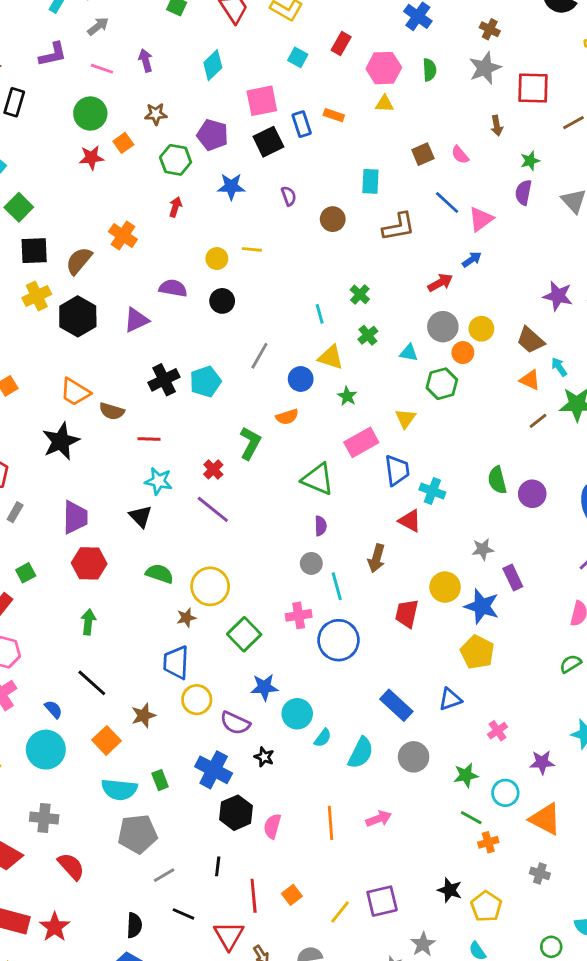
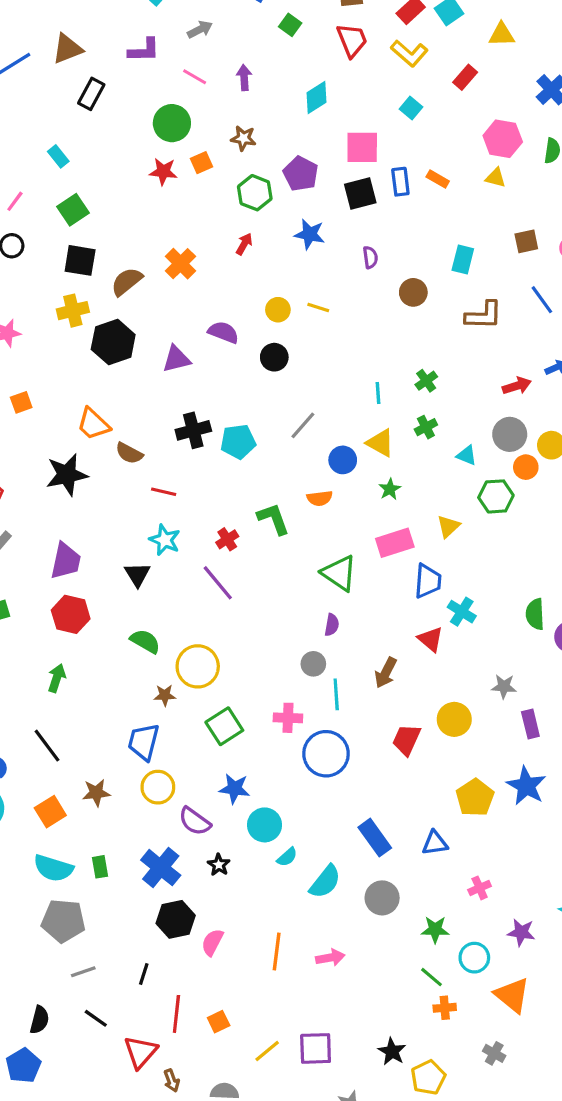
red rectangle: (341, 44) -> (465, 77), moved
green L-shape: (250, 443) -> (273, 519), turned -60
blue star: (482, 606) -> (526, 786), moved

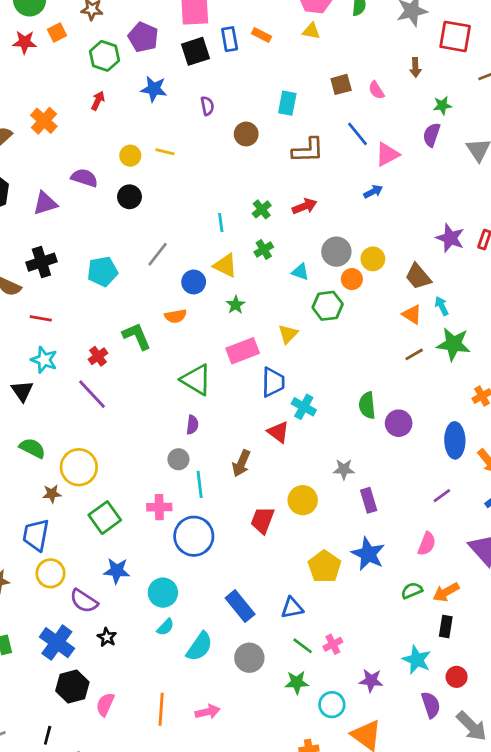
red arrow: (517, 386) -> (305, 206), moved
black cross: (193, 430) -> (41, 262), moved
cyan circle: (265, 825) -> (163, 593), moved
green line: (432, 977) -> (303, 646), moved

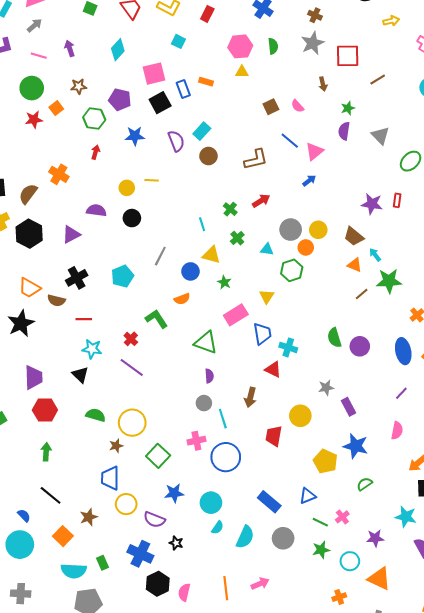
cyan rectangle: (287, 103) -> (202, 131), moved, turned 42
purple semicircle: (207, 106) -> (176, 141), size x1.5
green semicircle: (412, 591) -> (365, 484), moved

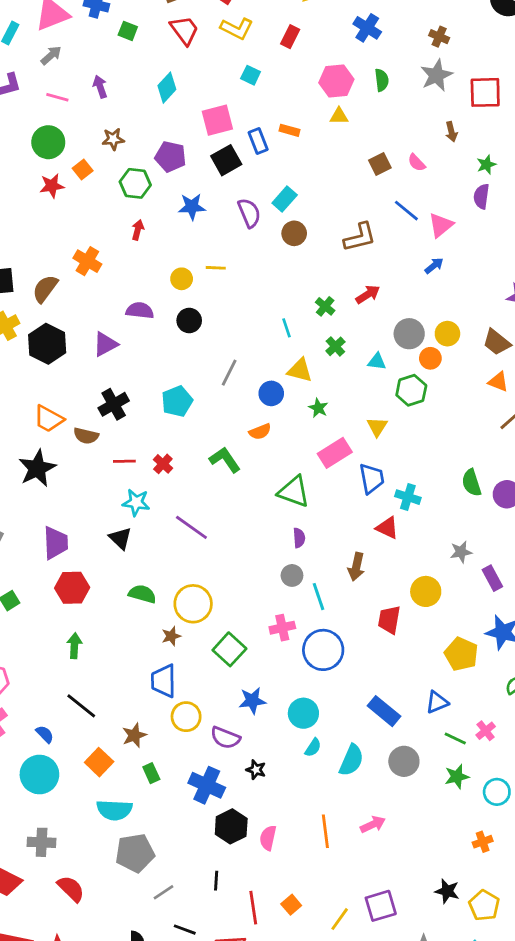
red cross: (131, 339) -> (163, 464), moved
green rectangle: (102, 563) -> (151, 773), moved

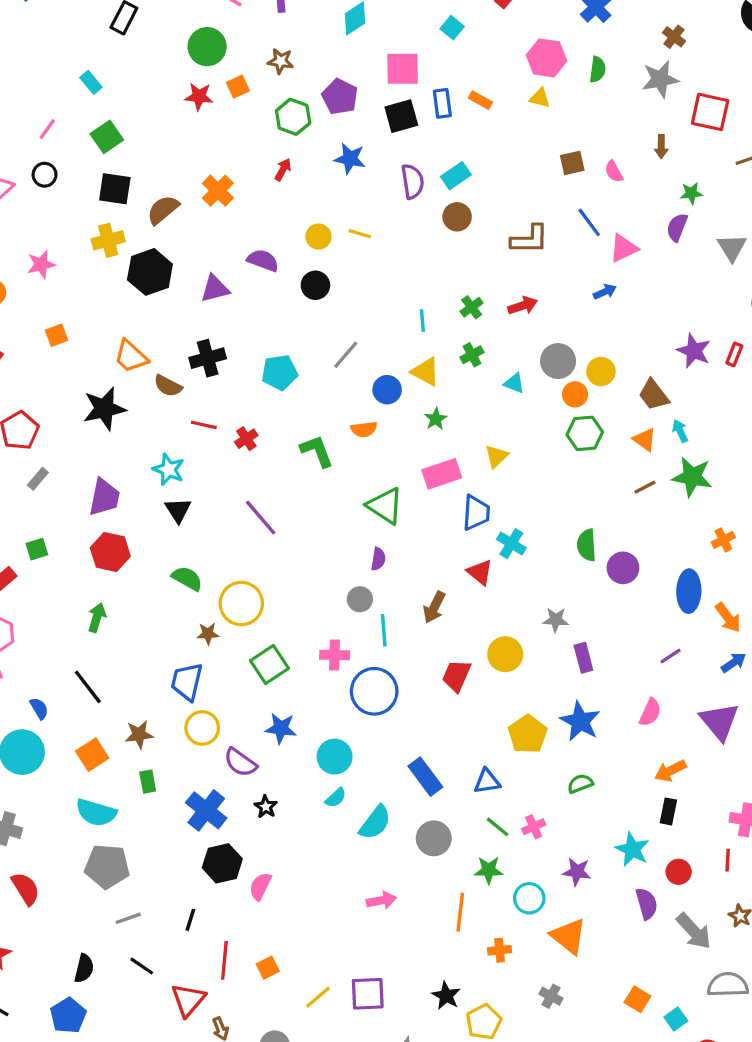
green hexagon: (411, 390) -> (585, 433), moved
cyan star: (136, 502) -> (169, 469), moved
orange line: (325, 831) -> (460, 912), moved

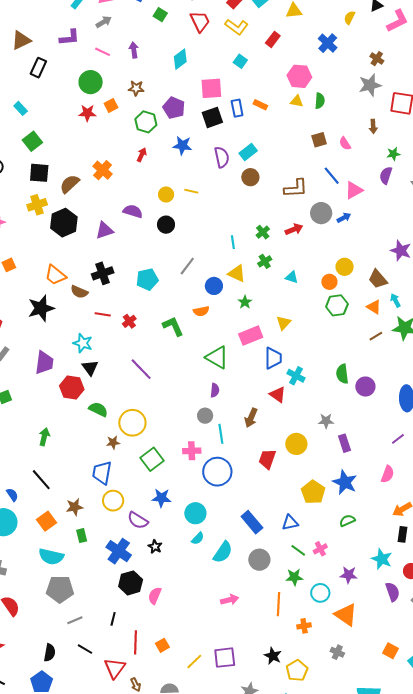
green semicircle: (598, 69) -> (320, 101), moved
gray circle: (558, 361) -> (321, 213), moved
red hexagon: (110, 552) -> (72, 388), moved

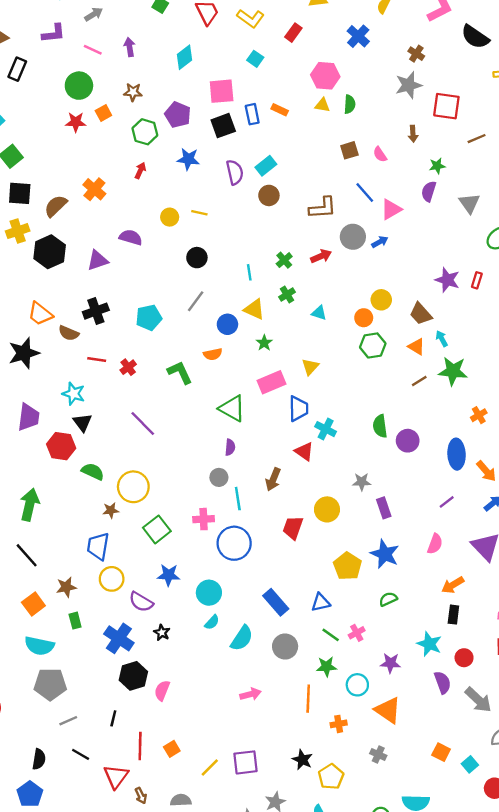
black circle: (166, 225) -> (197, 258), moved
green arrow: (44, 437) -> (30, 505), size x1.5

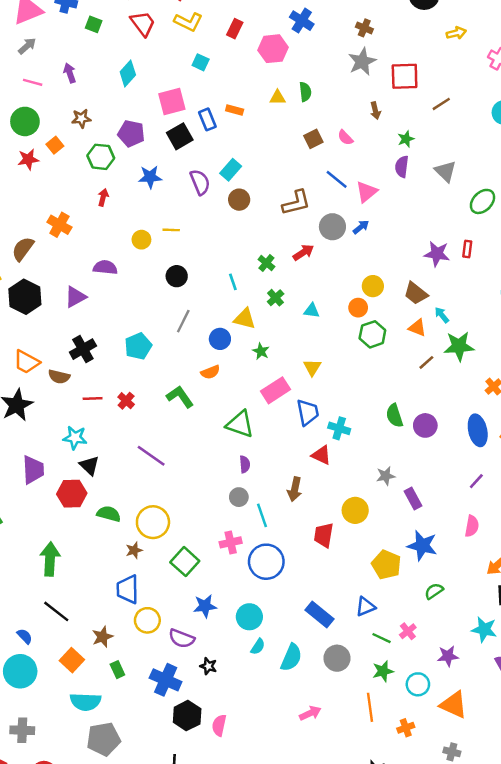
pink hexagon: (325, 76) -> (273, 49), moved

